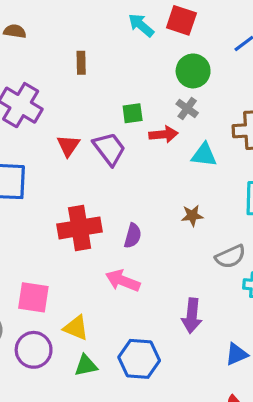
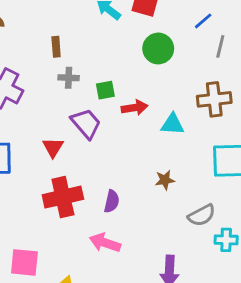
gray cross: (187, 108) -> (69, 78), moved, turned -30
red triangle: (68, 146) -> (53, 147), moved

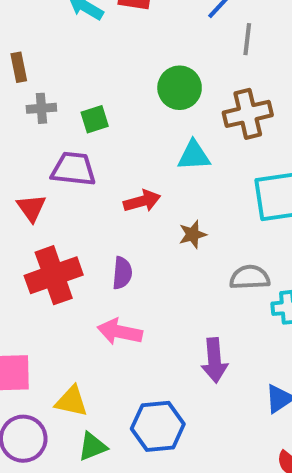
green circle: (158, 48) -> (180, 88), moved
red arrow: (135, 108) -> (142, 201), moved
purple trapezoid: (86, 123) -> (73, 169), turned -36
gray semicircle: (202, 215) -> (250, 277), turned -148

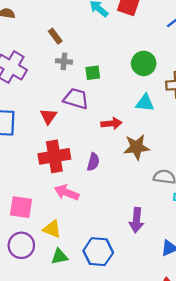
brown rectangle: (19, 67) -> (55, 36), turned -35
brown star: (193, 234) -> (137, 147), size x1.6
pink arrow: (120, 332) -> (67, 193), moved

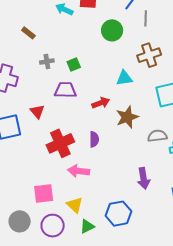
brown rectangle: (55, 36) -> (28, 33), moved
green circle: (144, 63) -> (112, 30), moved
red triangle: (49, 116) -> (37, 112), moved
yellow triangle: (52, 229) -> (75, 205), turned 36

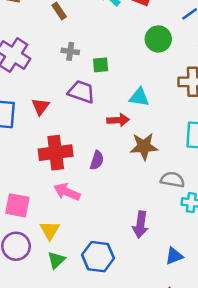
cyan triangle: (124, 78) -> (139, 97), moved
green triangle: (87, 226) -> (56, 260), turned -35

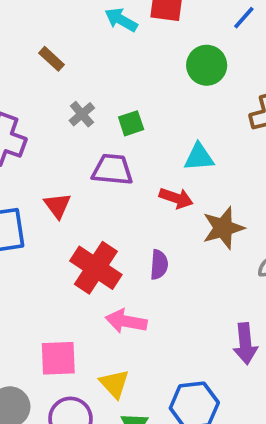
gray cross: (70, 51) -> (82, 114), turned -35
red arrow: (118, 120) -> (176, 198), turned 35
red cross: (56, 153) -> (96, 268), turned -36

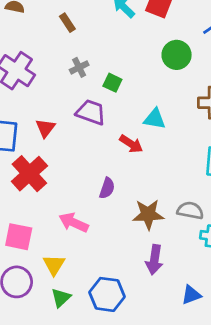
green square: (131, 123) -> (112, 83), turned 30
brown star: (223, 228) -> (148, 214), moved
red cross: (96, 268) -> (29, 174), moved

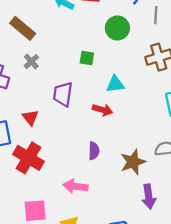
brown rectangle: (67, 23) -> (23, 28), size x1.6
gray cross: (79, 67) -> (31, 62), moved
green square: (112, 83) -> (87, 58), moved
purple trapezoid: (91, 112) -> (63, 94), turned -85

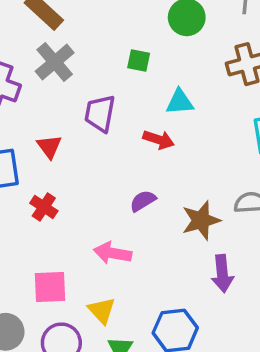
gray cross: (31, 62) -> (55, 62), size x1.6
purple semicircle: (94, 151) -> (143, 201), turned -126
red cross: (29, 158) -> (44, 207), size x0.6

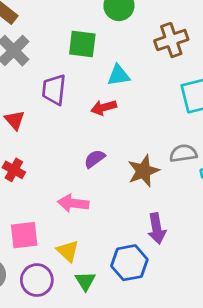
green square: (139, 61) -> (82, 44), size x1.5
red arrow: (159, 140) -> (104, 108), turned 150
purple arrow: (222, 274) -> (157, 229), moved

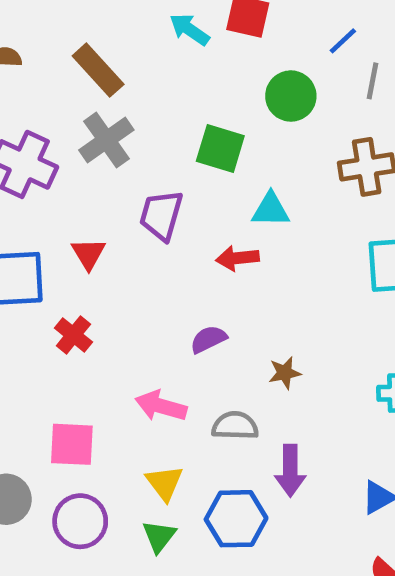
gray semicircle: (183, 153) -> (235, 426), moved
brown star: (143, 171) -> (285, 373), size x0.6
yellow triangle: (68, 251) -> (164, 483), moved

